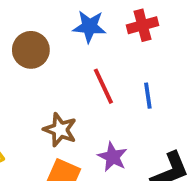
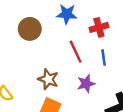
red cross: (142, 25) -> (99, 27), moved
purple star: (113, 157) -> (86, 84), moved, turned 30

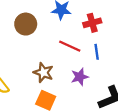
red line: (76, 52) -> (70, 46), turned -40

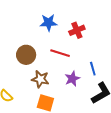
brown circle: (26, 24) -> (26, 55), moved
blue line: (97, 52) -> (93, 69), moved

